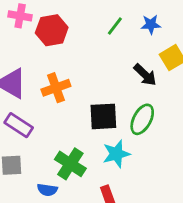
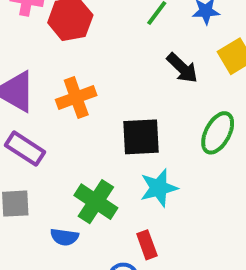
black arrow: (145, 75) -> (182, 68), moved
green ellipse: (142, 119) -> (218, 133), moved

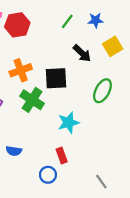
black square: (141, 137) -> (56, 78), moved
green cross: (96, 202) -> (32, 100), moved

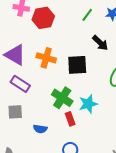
orange cross: (21, 70) -> (46, 58), turned 36
green cross: (32, 100) -> (62, 98), moved
red rectangle: (62, 155) -> (70, 119), moved

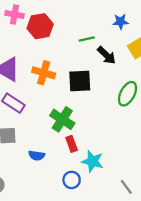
green line: (87, 15) -> (87, 39), moved, turned 40
cyan star: (88, 104) -> (93, 161), moved, turned 30

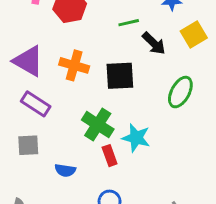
cyan star: (93, 161) -> (136, 138), moved

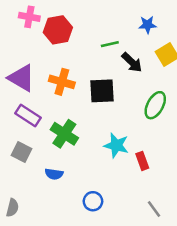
green cross: (98, 125) -> (64, 134), moved
gray square: (28, 145) -> (22, 152), turned 30
red rectangle: (110, 156) -> (142, 161), moved

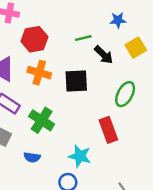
red hexagon: (58, 30) -> (34, 39), moved
cyan star: (116, 145) -> (80, 156), moved
red rectangle: (142, 161) -> (108, 130), moved, size x1.5

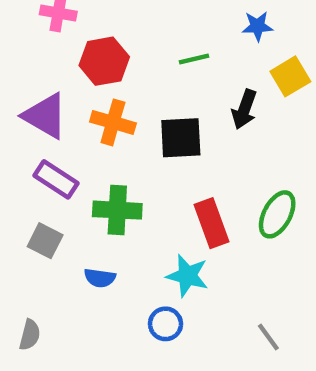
black arrow: (104, 55) -> (244, 109), moved, turned 66
green ellipse: (125, 94) -> (277, 214), moved
green cross: (42, 120) -> (117, 210), turned -30
red rectangle: (108, 130) -> (211, 223), moved

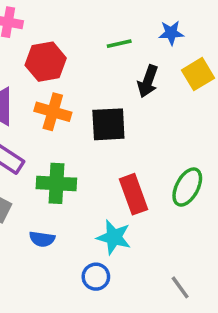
green line: (194, 59) -> (119, 44), moved
black arrow: (244, 109) -> (148, 81), moved

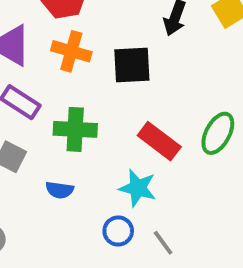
red rectangle: (134, 194) -> (159, 141), turned -33
gray line: (180, 287) -> (163, 243), moved

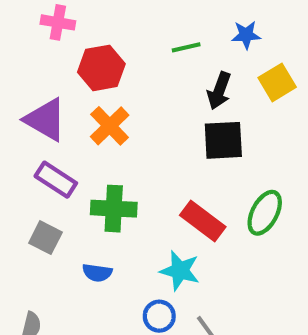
orange cross: (71, 51) -> (110, 126), turned 30
black square: (132, 65) -> (223, 140), moved

